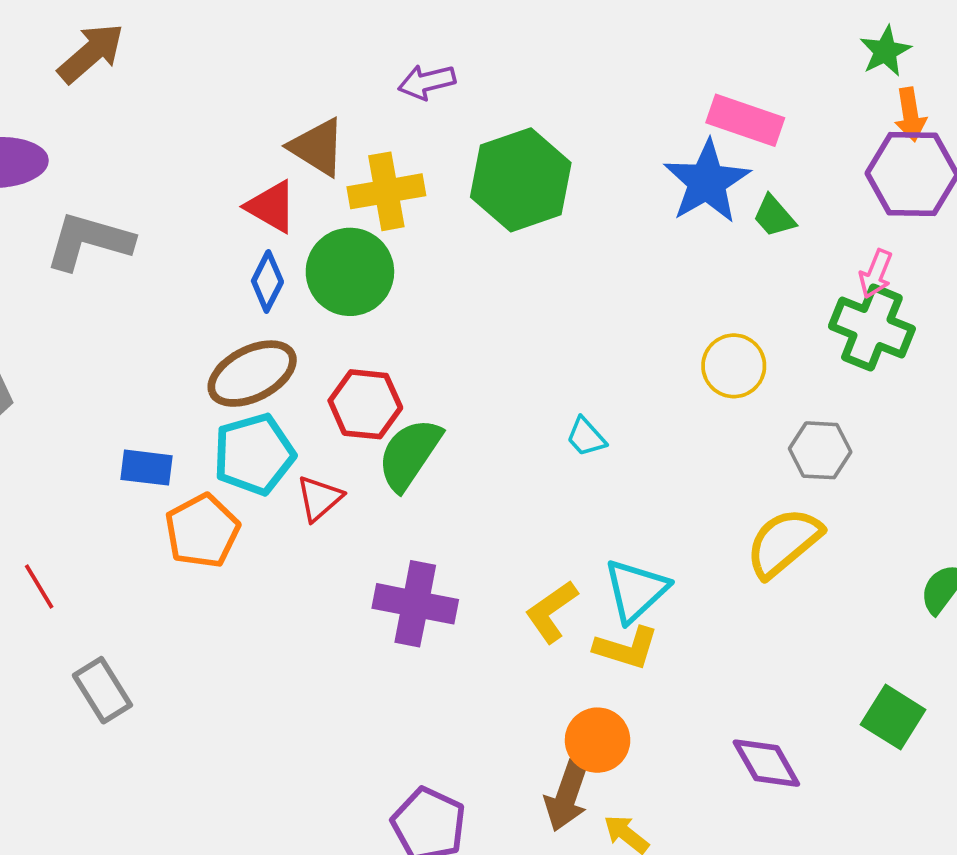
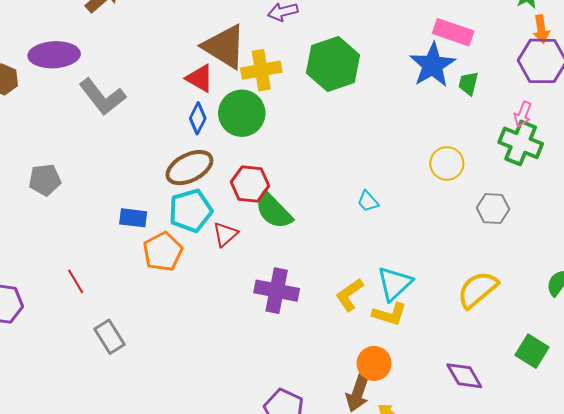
brown triangle: (317, 147) -> (224, 47), size x1.4
green trapezoid: (774, 216) -> (468, 83), turned 55
gray L-shape: (89, 241) -> (102, 97), turned -144
green semicircle: (409, 454) -> (274, 211), turned -78
yellow semicircle: (784, 542) -> (478, 290), moved

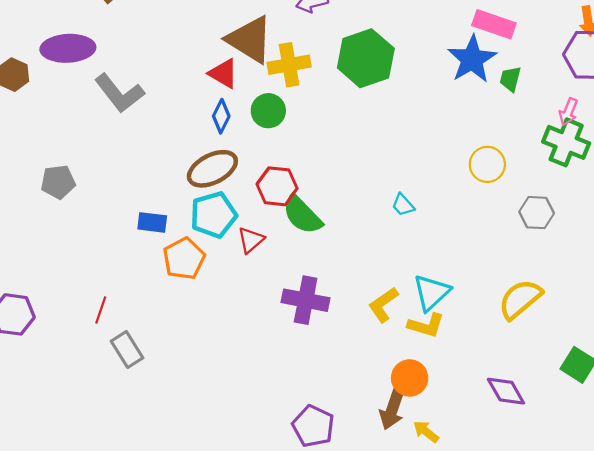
green circle: (242, 113) -> (268, 111), size x0.7
red line: (76, 281) -> (101, 310), moved, turned 50

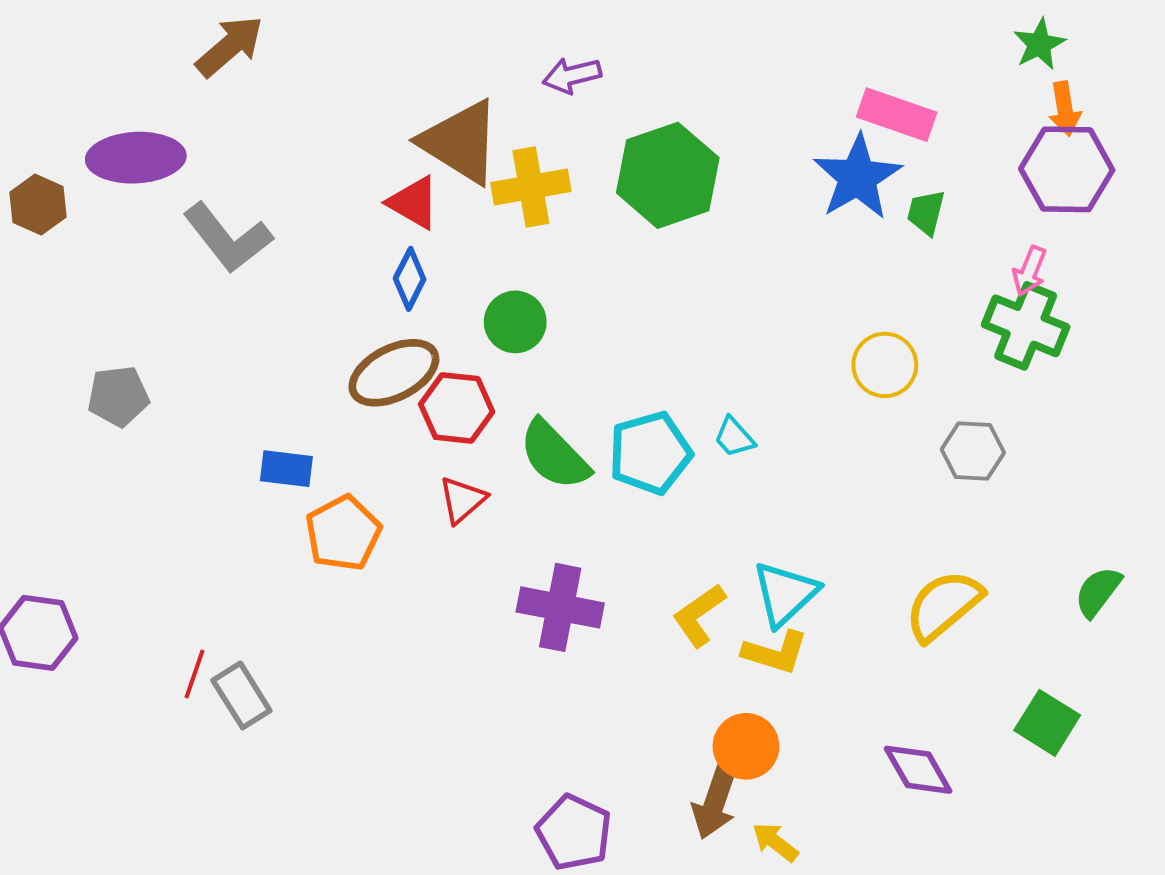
green circle: (268, 111) -> (515, 322), moved
red hexagon: (277, 186) -> (457, 408), moved
cyan pentagon: (214, 215) -> (650, 453), moved
red line: (101, 310) -> (194, 674), moved

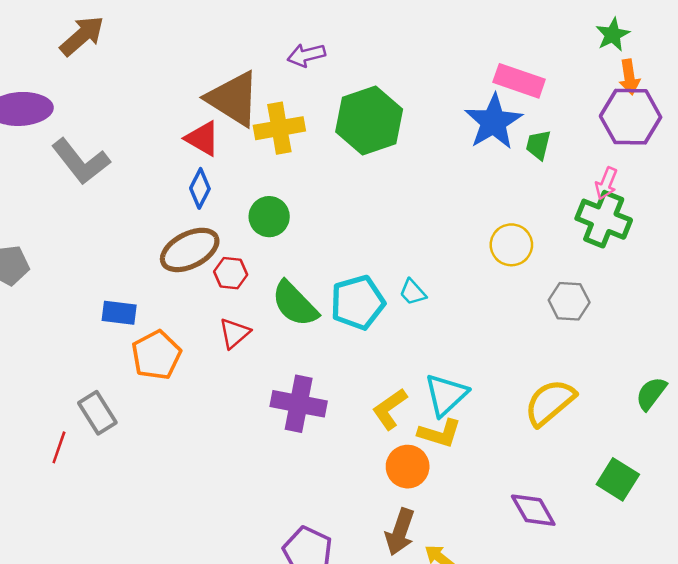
red hexagon: (457, 408) -> (231, 273), size x0.7
gray rectangle: (241, 695) -> (97, 413), moved
orange circle: (746, 746) -> (408, 467), moved

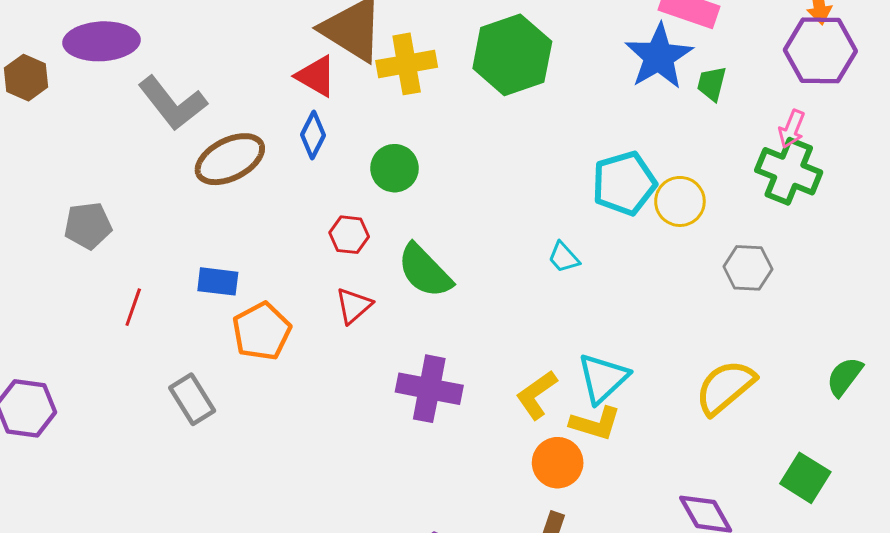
brown ellipse: (190, 250) -> (230, 159), moved
cyan pentagon: (358, 303) -> (624, 183), moved
red line: (59, 447) -> (133, 307), moved

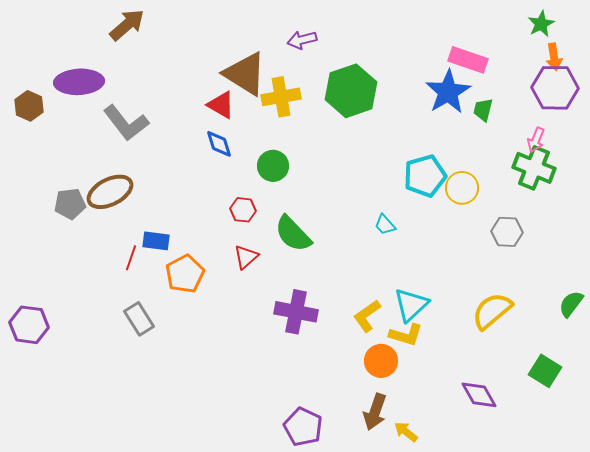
blue diamond: (313, 135) -> (219, 144), turned -44
brown ellipse: (230, 159) -> (110, 192), moved
red line: (133, 307) -> (131, 258), moved

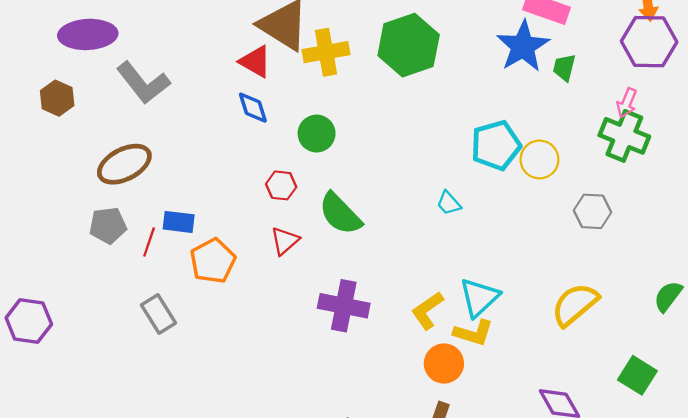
brown hexagon: (29, 106) -> (57, 98), moved
gray pentagon: (70, 204) -> (108, 226), moved

